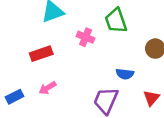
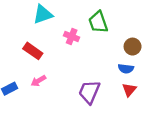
red rectangle: (41, 54) -> (33, 51), turned 54
blue semicircle: (125, 74) -> (126, 69), moved

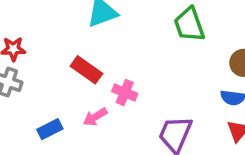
pink cross: (72, 37) -> (125, 92), moved

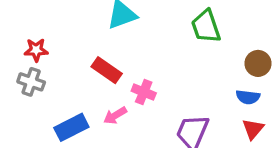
blue rectangle: (50, 129) -> (71, 127), size x1.4

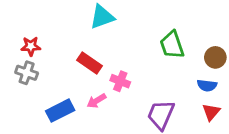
green trapezoid: (206, 26) -> (172, 45), moved

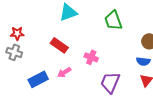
green trapezoid: (172, 45) -> (113, 20), moved
pink cross: (120, 81) -> (91, 57), moved

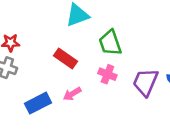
green trapezoid: (113, 20) -> (110, 43), moved
purple trapezoid: (110, 82) -> (145, 82), moved

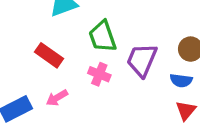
purple trapezoid: (145, 82) -> (142, 60), moved

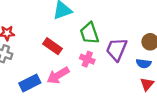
pink arrow: (57, 98) -> (58, 75), size x1.5

